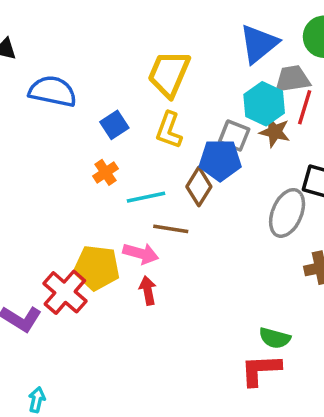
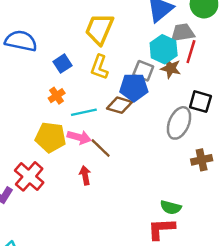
brown diamond: (199, 187) -> (120, 105), turned 75
brown line: (171, 229) -> (101, 148), moved, turned 35
pink arrow: (141, 253) -> (79, 137), moved
yellow pentagon: (97, 268) -> (51, 137), moved

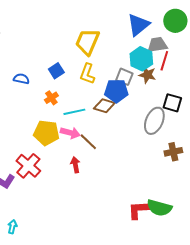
blue semicircle: (21, 41) -> (21, 79), moved, size x0.6
green semicircle: (171, 207) -> (159, 208), moved, size x1.4

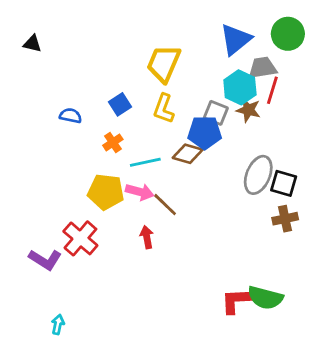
black square: (172, 103) -> (284, 183), moved

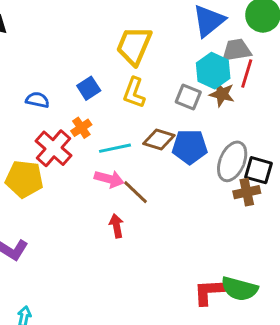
blue pentagon: (205, 133) -> (190, 147), moved
yellow pentagon: (106, 192) -> (24, 179), moved
brown cross: (285, 219) -> (247, 192), moved
red cross: (80, 238) -> (54, 148), moved

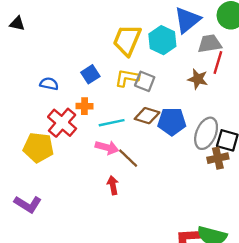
cyan hexagon: (213, 71) -> (162, 40), moved
yellow L-shape: (134, 93) -> (127, 78), turned 80
gray square: (188, 97) -> (145, 81), moved
orange cross: (81, 128) -> (84, 106), turned 35

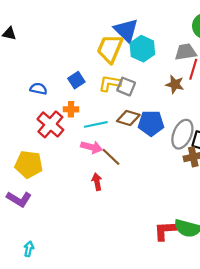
blue triangle: (187, 20) -> (126, 30), moved, turned -36
yellow pentagon: (38, 147) -> (29, 164), moved

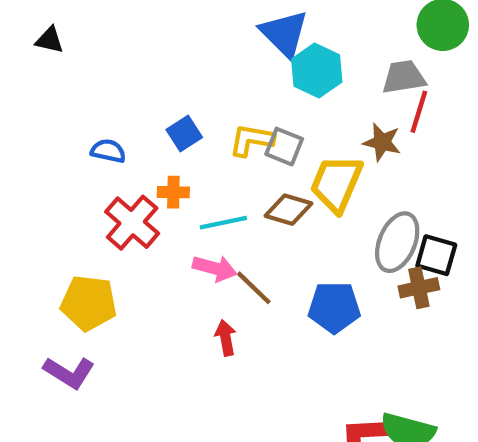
yellow trapezoid: (110, 49) -> (336, 184), moved
blue pentagon: (151, 123) -> (334, 307), moved

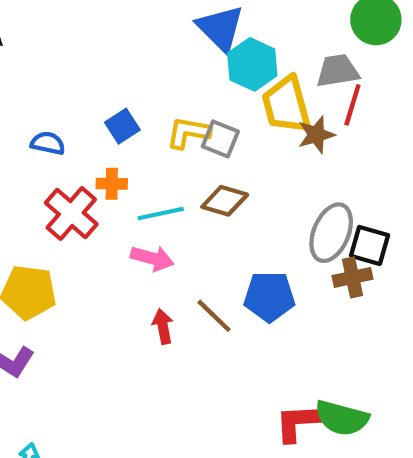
brown star: (382, 142) -> (316, 135), turned -30
yellow trapezoid: (336, 184) -> (286, 105), moved, turned -38
brown line: (254, 288) -> (214, 316), moved

